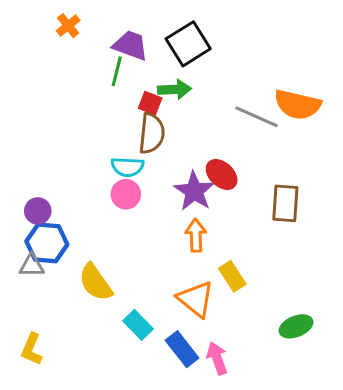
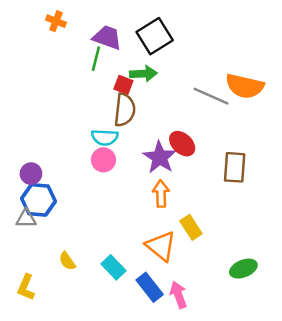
orange cross: (68, 26) -> (56, 21), turned -30
yellow semicircle: (95, 282) -> (67, 261), moved, size x0.6

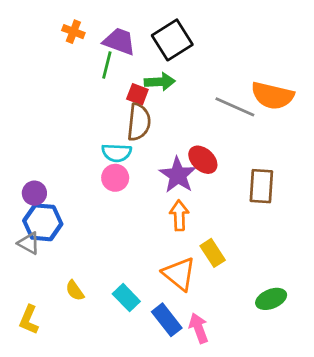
orange cross: (56, 21) -> (73, 32), moved
gray triangle: (26, 219) -> (29, 243), turned 30

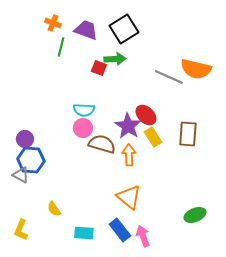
green line: (107, 65) -> (61, 47), moved
brown semicircle: (139, 122) -> (102, 144), moved, turned -80
yellow rectangle: (213, 253) -> (153, 137), moved
cyan rectangle: (126, 298) -> (84, 233), moved, turned -42

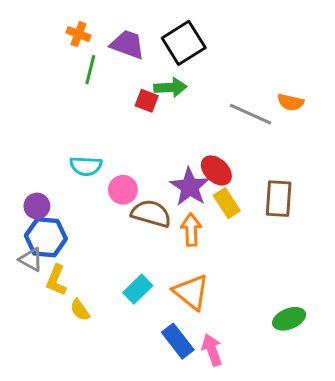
orange semicircle: (196, 69) -> (291, 102), size x0.6
cyan semicircle: (84, 110) -> (86, 166), moved
yellow L-shape: (21, 230) -> (56, 280), moved
cyan rectangle: (84, 233) -> (138, 289), moved, turned -48

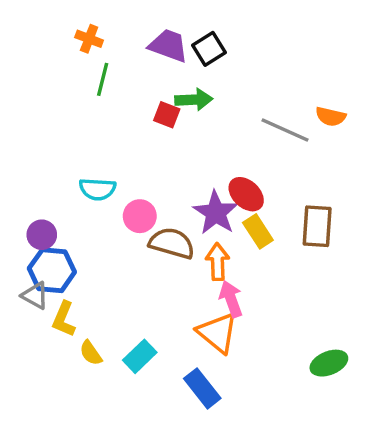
black square: (184, 43) -> (209, 49), size x0.7
purple trapezoid: (127, 44) -> (168, 46), moved
cyan rectangle: (138, 289) -> (140, 356), moved
pink arrow: (212, 350) -> (231, 299), moved

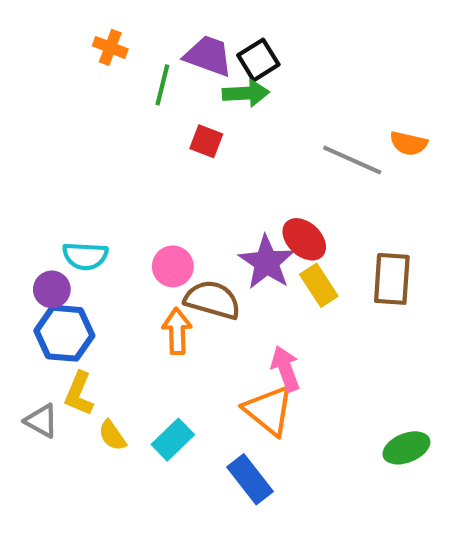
green line: (103, 79) -> (162, 85), moved
green arrow: (194, 100) -> (246, 93), moved
cyan semicircle: (98, 189) -> (85, 256), moved
orange arrow: (217, 262) -> (177, 331), moved
gray triangle: (35, 296) -> (41, 421), moved

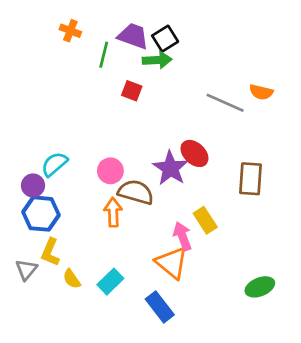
cyan semicircle: (85, 256) -> (54, 164), turned 136
yellow rectangle: (319, 285) -> (205, 220), moved
gray triangle: (41, 421) -> (26, 270), turned 40

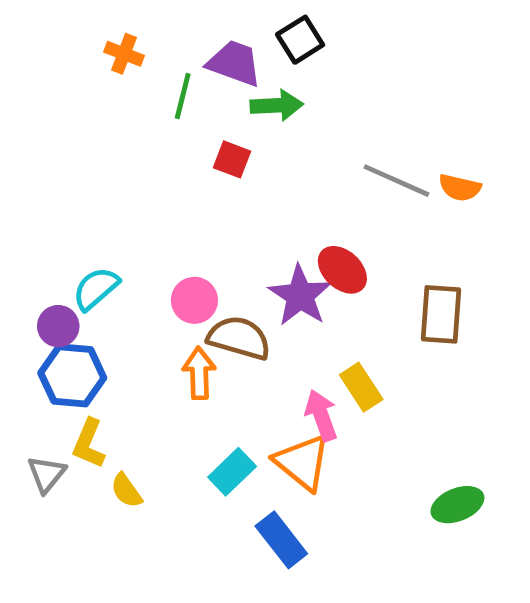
black square: (165, 39) -> (300, 40), moved
orange semicircle: (261, 92) -> (460, 188), moved
cyan rectangle: (110, 282) -> (232, 472), moved

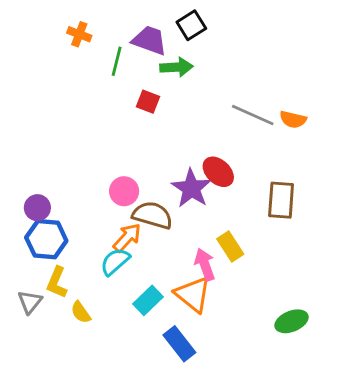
cyan semicircle: (96, 289) -> (115, 261), moved
orange arrow: (199, 373) -> (127, 238), turned 44

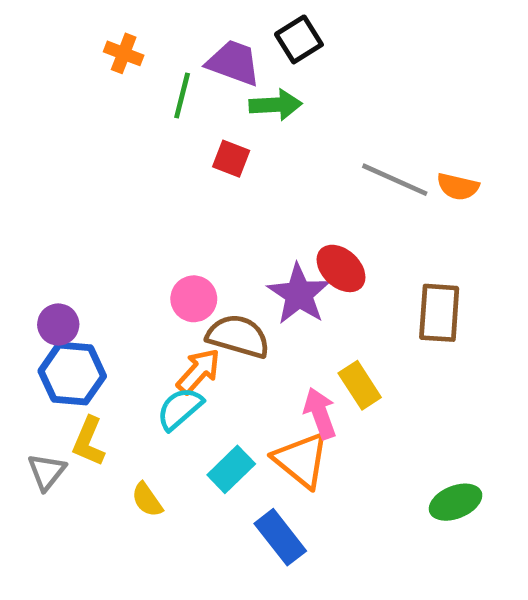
yellow semicircle: (81, 312) -> (147, 500), moved

